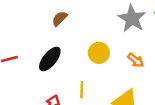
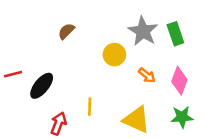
yellow circle: (99, 53) -> (114, 55), moved
black ellipse: (50, 59) -> (42, 86), moved

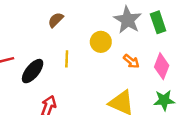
yellow line: (90, 107) -> (67, 59), moved

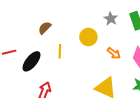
brown semicircle: (56, 20) -> (45, 28), moved
gray star: (128, 20) -> (111, 19), size x0.6

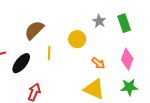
brown semicircle: (45, 28) -> (34, 30), size x1.5
orange arrow: (114, 53) -> (98, 63), moved

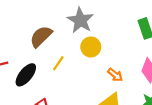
gray star: (99, 21) -> (80, 20), moved, size x1.6
yellow line: (49, 53) -> (58, 63), turned 32

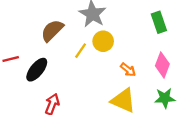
yellow line: (58, 63) -> (81, 51), moved

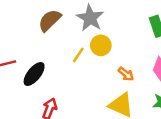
brown semicircle: (52, 31) -> (50, 20), moved

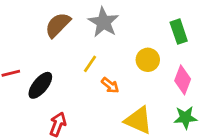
yellow circle: (101, 45) -> (148, 60), moved
orange arrow: (126, 74) -> (110, 85), moved

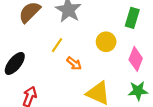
green rectangle: (179, 32) -> (132, 18), turned 36

